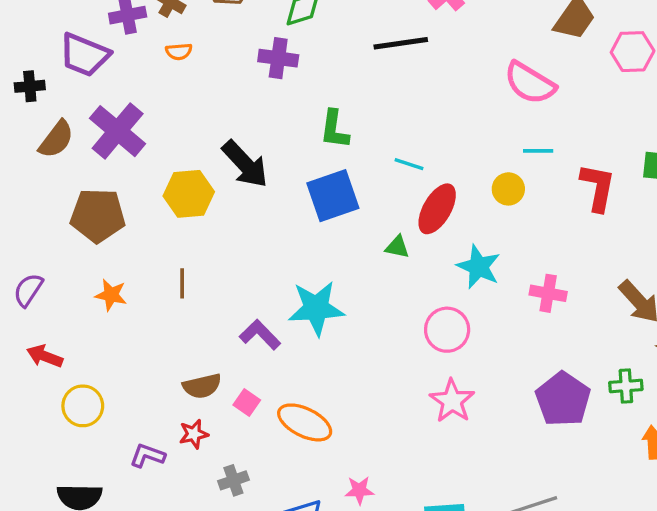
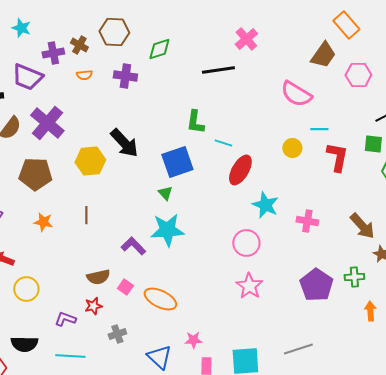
purple cross: (278, 58) -> (125, 76), moved
green L-shape: (334, 129) -> (195, 122), moved
cyan line: (538, 151) -> (319, 129), moved
yellow circle: (508, 189) -> (292, 148), moved
green triangle: (397, 247) -> (165, 193), moved, turned 35

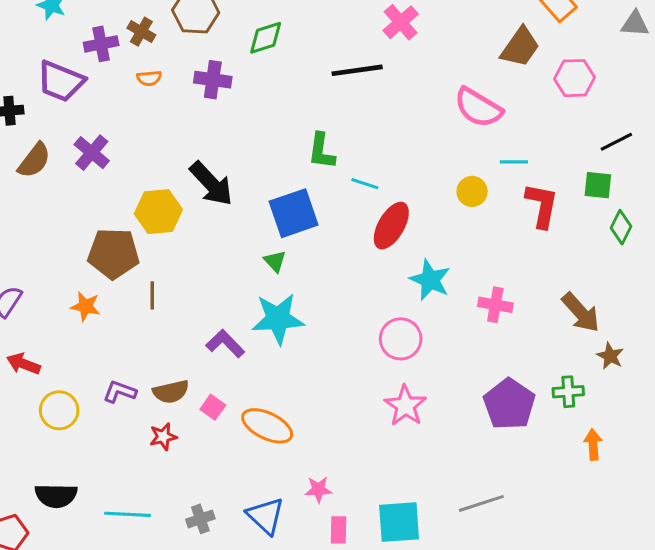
purple cross: (47, 123) -> (92, 153), size x0.7
brown pentagon: (35, 174) -> (113, 254), moved
purple L-shape: (65, 319) -> (120, 392), moved
gray cross: (117, 334) -> (200, 519), moved

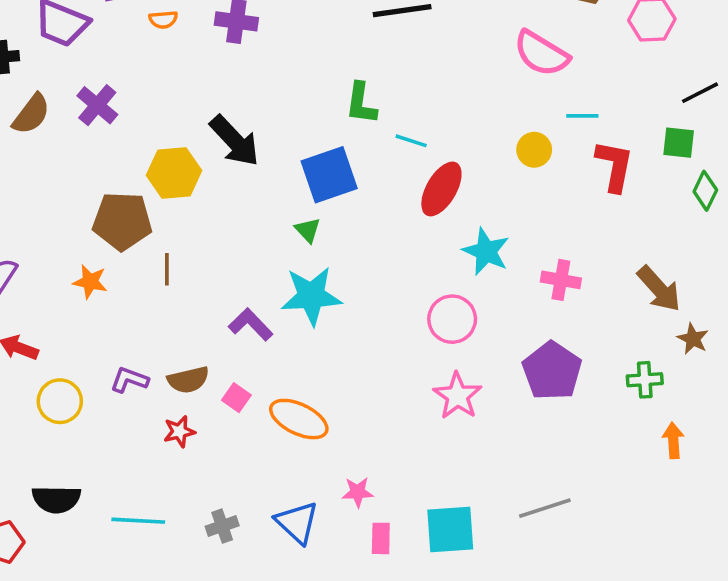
purple pentagon: (509, 404) -> (552, 371), moved

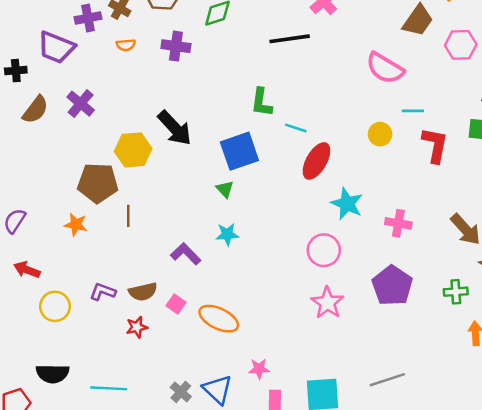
cyan star: (311, 296) -> (227, 234), size x0.6
gray cross: (222, 526) -> (181, 392), moved, turned -30

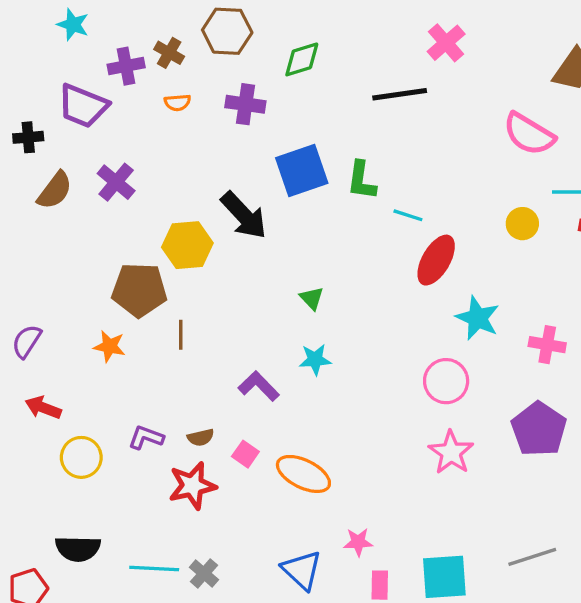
blue square: (239, 151) -> (302, 171), moved
brown semicircle: (143, 292) -> (201, 437), size x0.7
red star: (137, 327) -> (192, 486), size x1.6
gray cross: (181, 392) -> (204, 573), moved

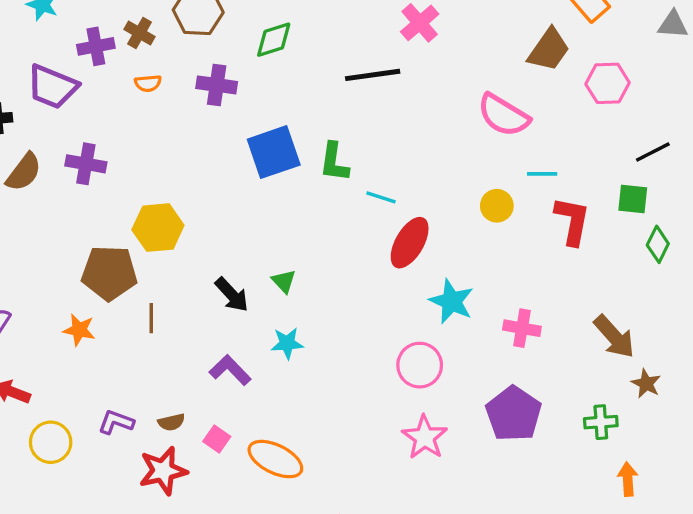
purple cross: (116, 182) -> (86, 164), turned -30
black arrow: (244, 215) -> (232, 295), moved, size x0.7

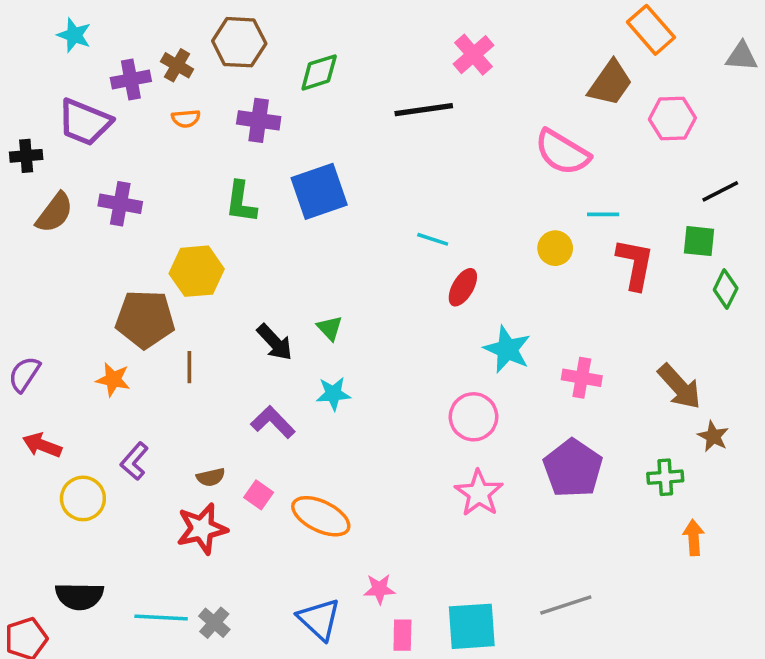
green L-shape: (334, 162) -> (241, 202), moved
red ellipse: (410, 243) -> (463, 287), size x0.7
purple L-shape: (116, 422) -> (134, 461), moved, turned -69

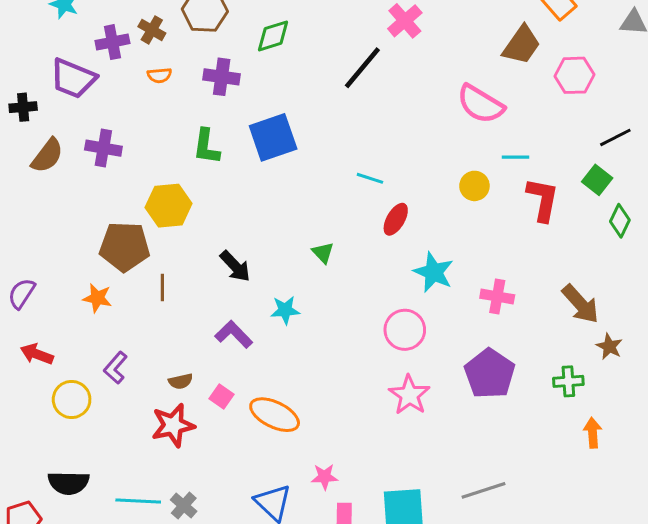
black line: (424, 110) -> (362, 68), turned -42
green square: (699, 241) -> (597, 180), turned 32
green triangle: (330, 328) -> (323, 253), moved

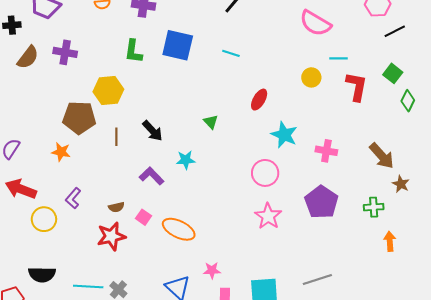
blue square: (273, 137) -> (178, 45), turned 32
black line: (615, 137) -> (395, 31), moved
cyan line: (370, 178) -> (231, 53), moved
brown line: (162, 287) -> (116, 137), moved
red arrow: (37, 354) -> (21, 189), size x1.4

